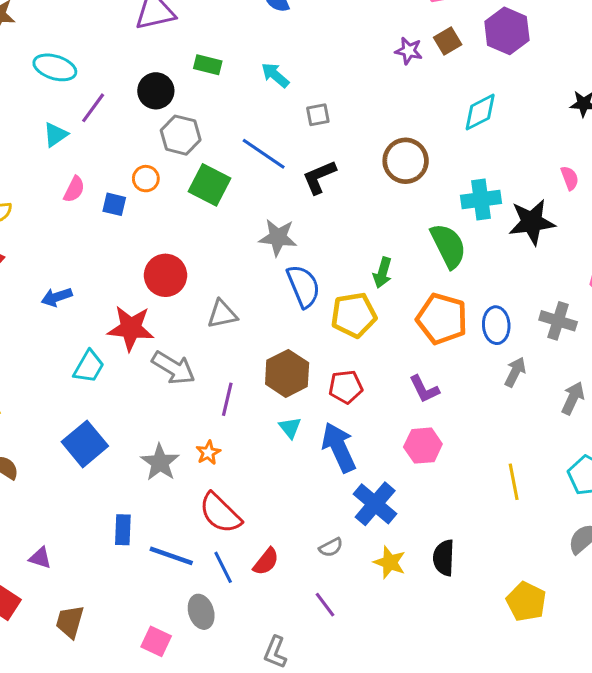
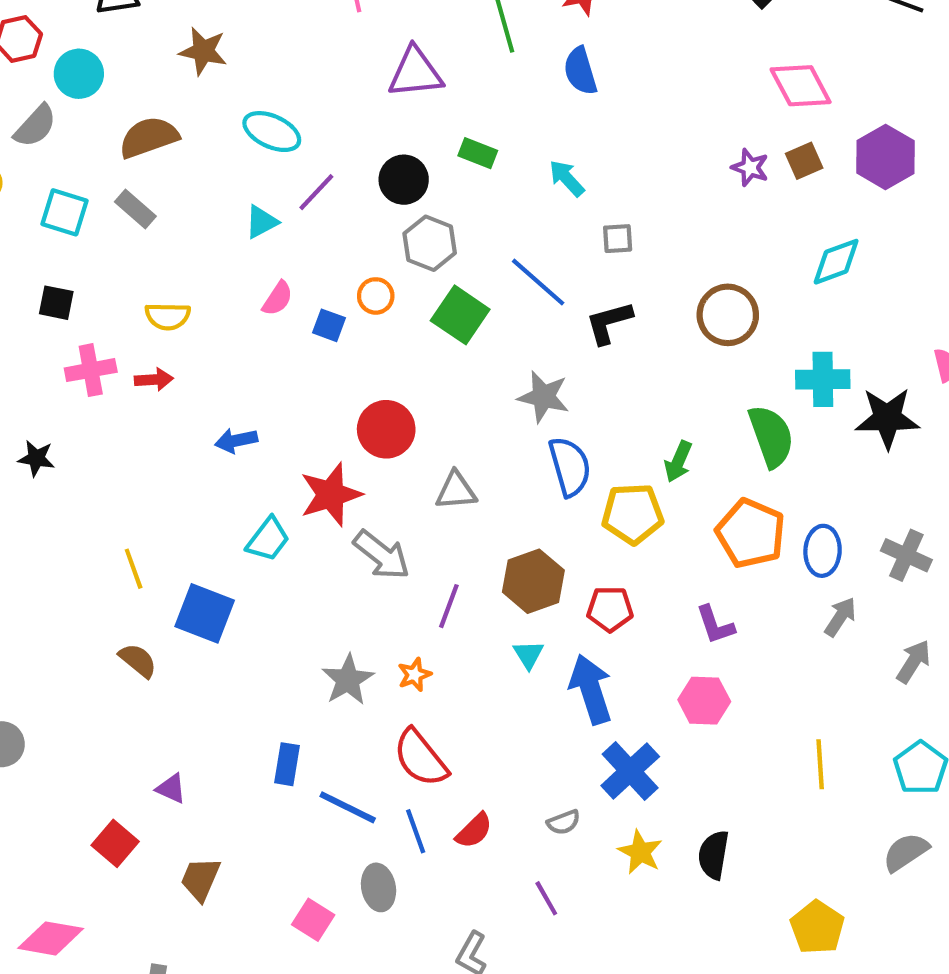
red star: (131, 328) -> (331, 495), turned -30
blue square: (85, 444) -> (205, 613), moved, turned -36

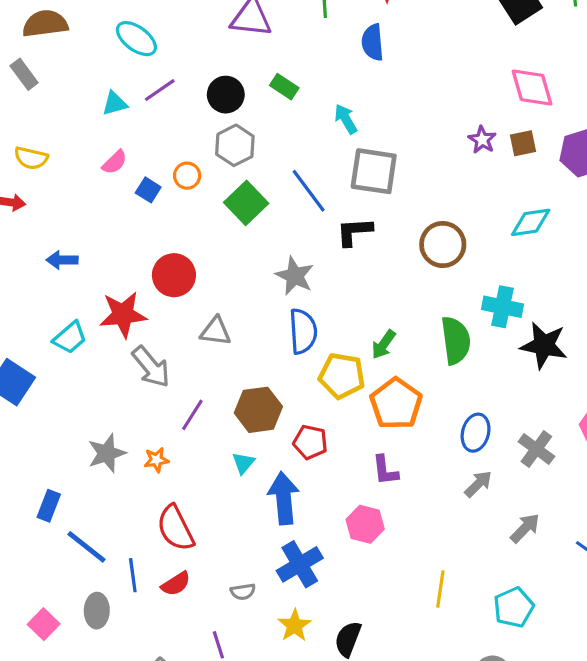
gray square: (618, 239) -> (374, 171), size x2.0
orange pentagon: (751, 533) -> (396, 404), moved
red semicircle: (420, 758) -> (175, 528), moved

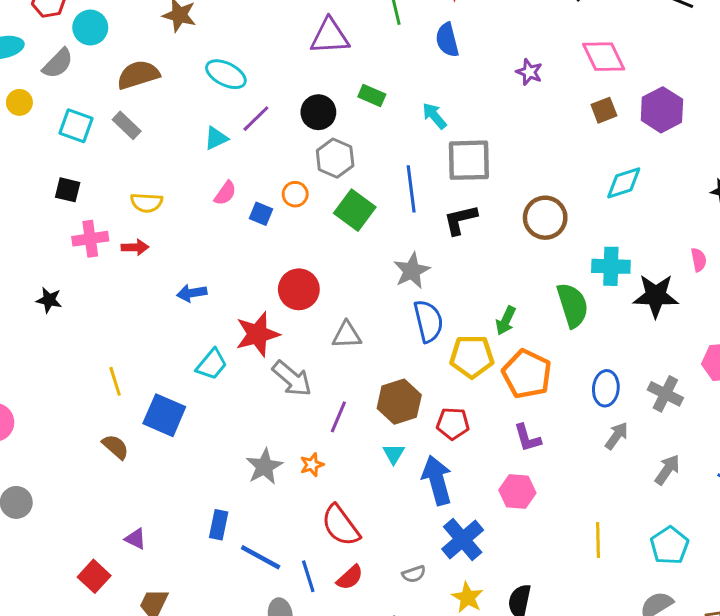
purple star: (482, 140) -> (529, 72), moved
blue line: (309, 191) -> (411, 189), turned 39
gray star: (295, 276) -> (412, 271), turned 30

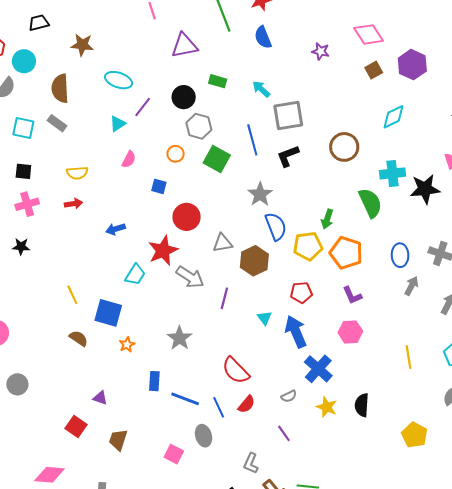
brown semicircle: (138, 75) -> (60, 88), turned -68
blue square: (261, 214) -> (159, 186), moved
pink cross: (90, 239) -> (27, 204), moved
brown hexagon: (399, 402) -> (254, 261), moved
orange star: (312, 465) -> (127, 345), moved

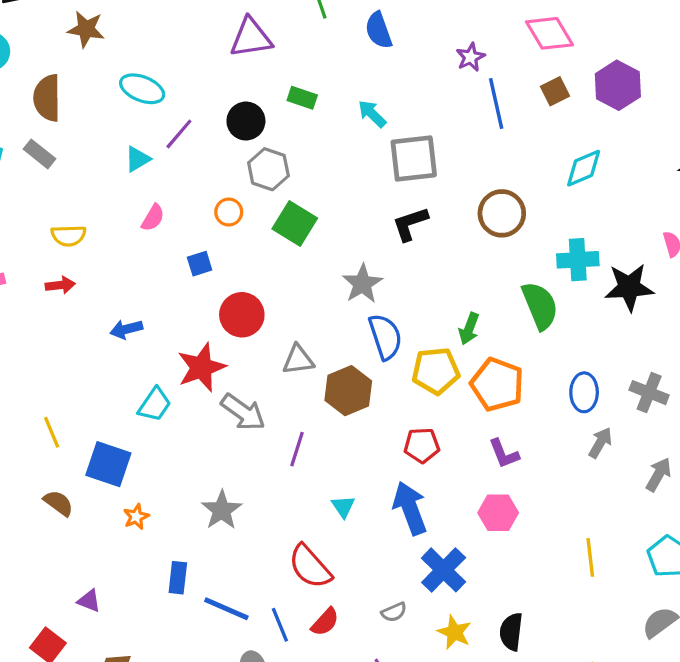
purple star: (321, 51) -> (471, 57), turned 30
blue line: (252, 140) -> (496, 103), moved
blue square: (159, 186) -> (200, 264), turned -35
cyan triangle: (265, 318) -> (343, 507), moved

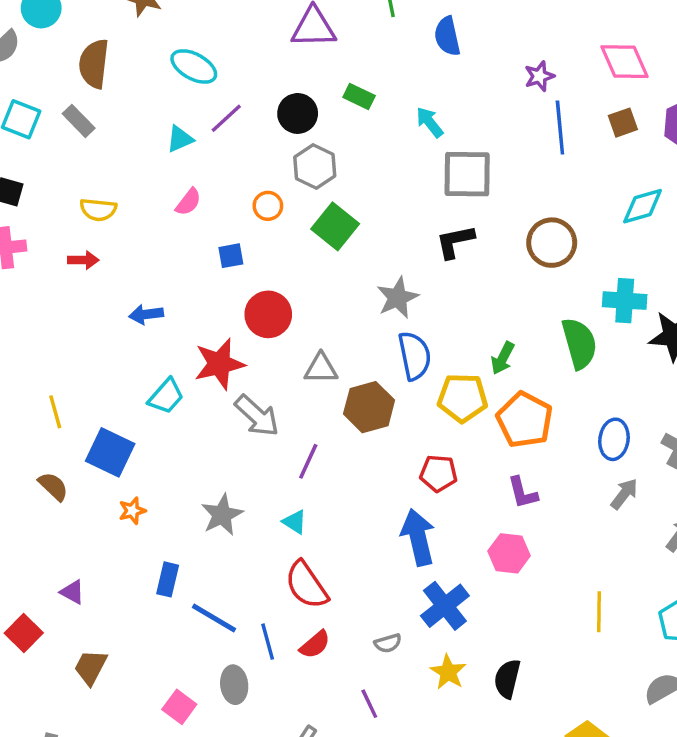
cyan triangle: (343, 507) -> (295, 522), moved, turned -30

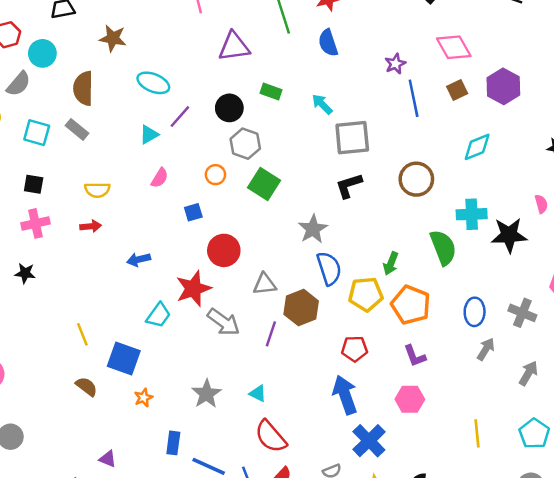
purple line: (308, 461) -> (271, 334), moved

